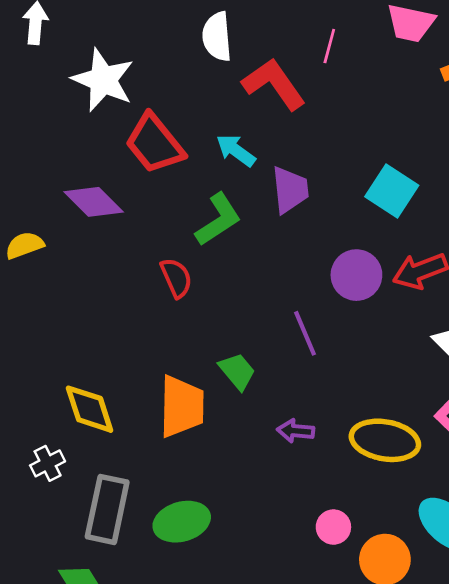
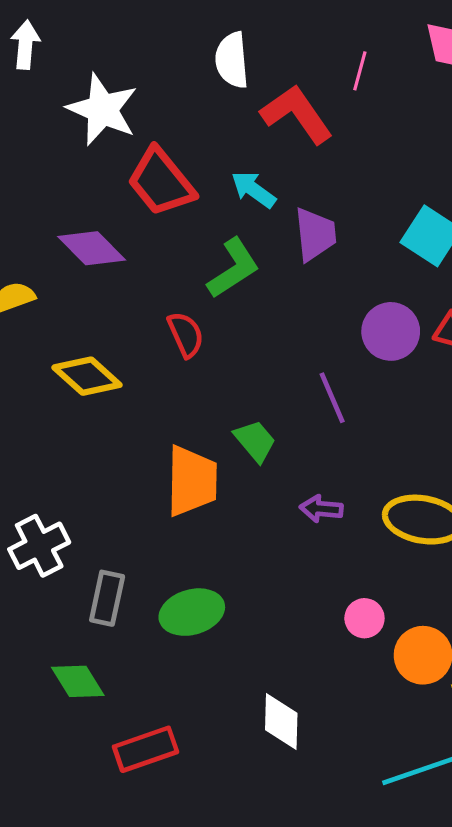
yellow diamond: (90, 409) -> (87, 376), moved, turned -30
white cross: (48, 463) -> (39, 546), size x1.5
gray rectangle: (107, 509) -> (107, 598), size x0.7

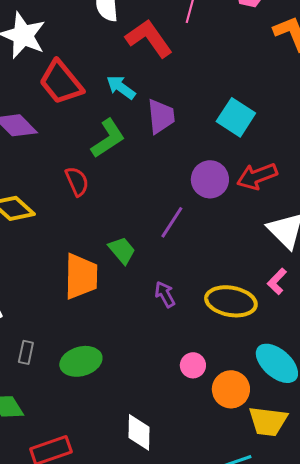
purple line: (332, 398) -> (172, 222), turned 56
purple arrow: (321, 509) -> (165, 294), turned 56
gray rectangle: (107, 598) -> (26, 352), size x0.7

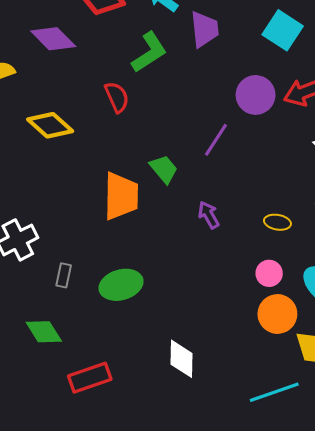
yellow ellipse: (231, 301) -> (277, 222), size x0.5
pink circle: (193, 365) -> (269, 273), moved

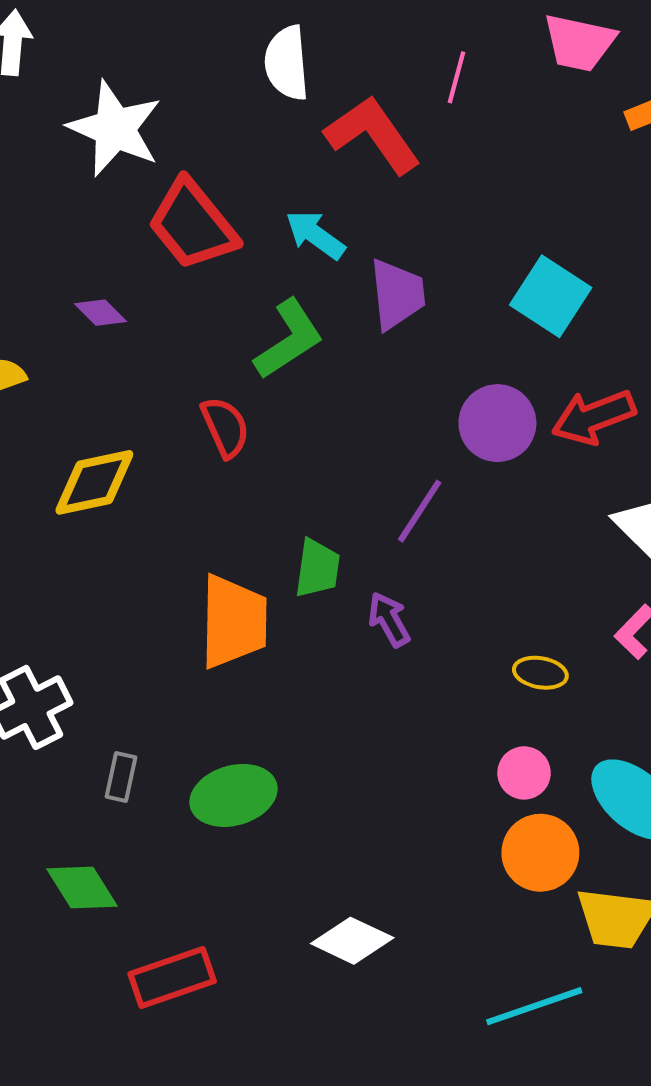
purple diamond: (53, 39) -> (101, 313), size x0.6
yellow diamond: (50, 125) -> (94, 482), turned -54
green trapezoid: (164, 169) -> (317, 568), turned 48
purple arrow: (209, 215) -> (389, 619), moved
white diamond: (181, 359) -> (352, 941), turned -66

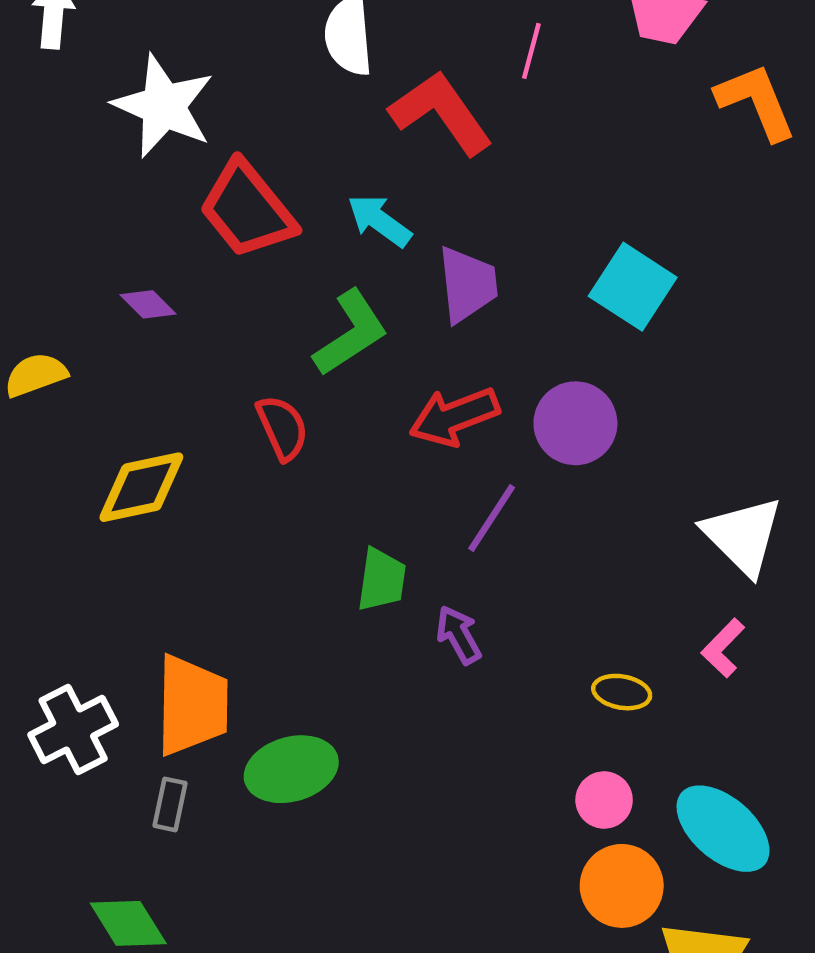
red arrow: (594, 417) -> (454, 417), moved
orange trapezoid: (233, 622) -> (192, 705), moved
green ellipse: (233, 795) -> (291, 769), moved

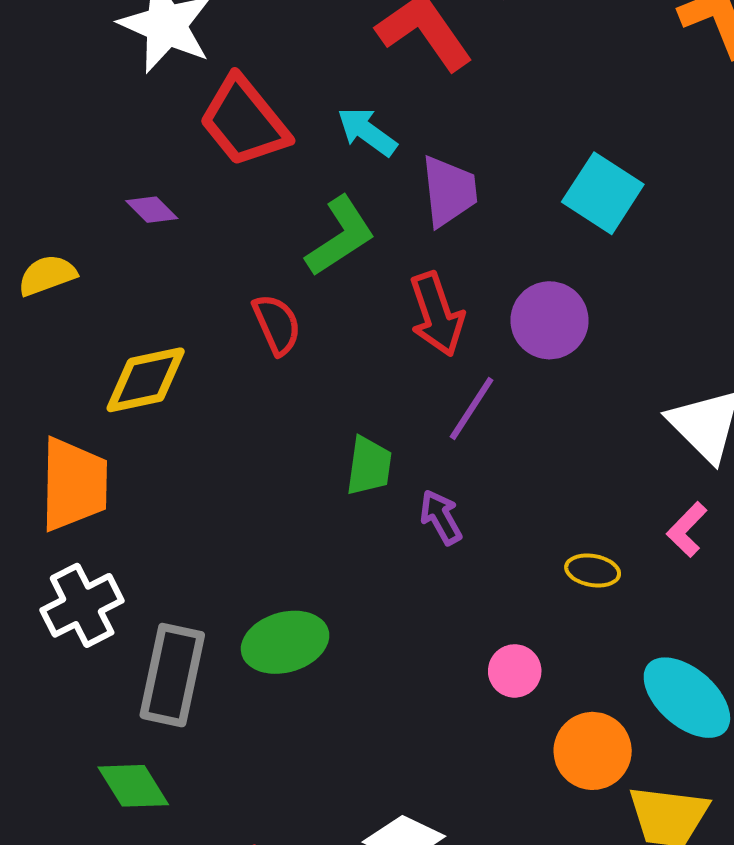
red arrow: (454, 417) -> (437, 314), turned -88
orange trapezoid: (192, 705) -> (74, 484), moved
pink circle: (604, 800) -> (515, 671), moved
gray rectangle: (170, 804) -> (172, 675), size x2.0

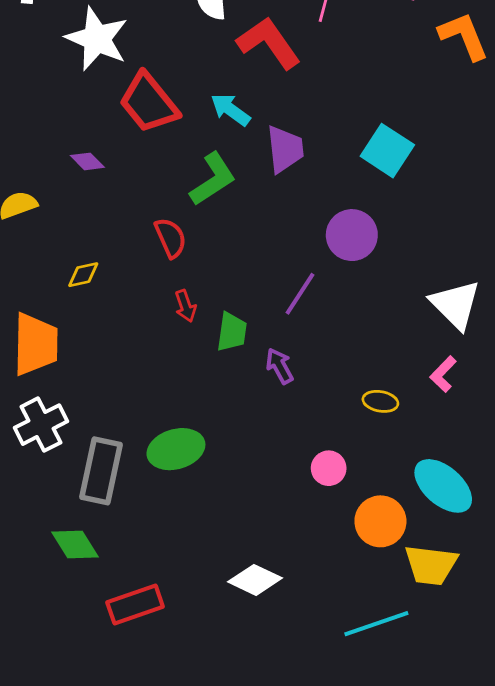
red arrow: (437, 314) -> (185, 306), moved, size x0.6
yellow diamond: (146, 380) -> (83, 275), size x0.6

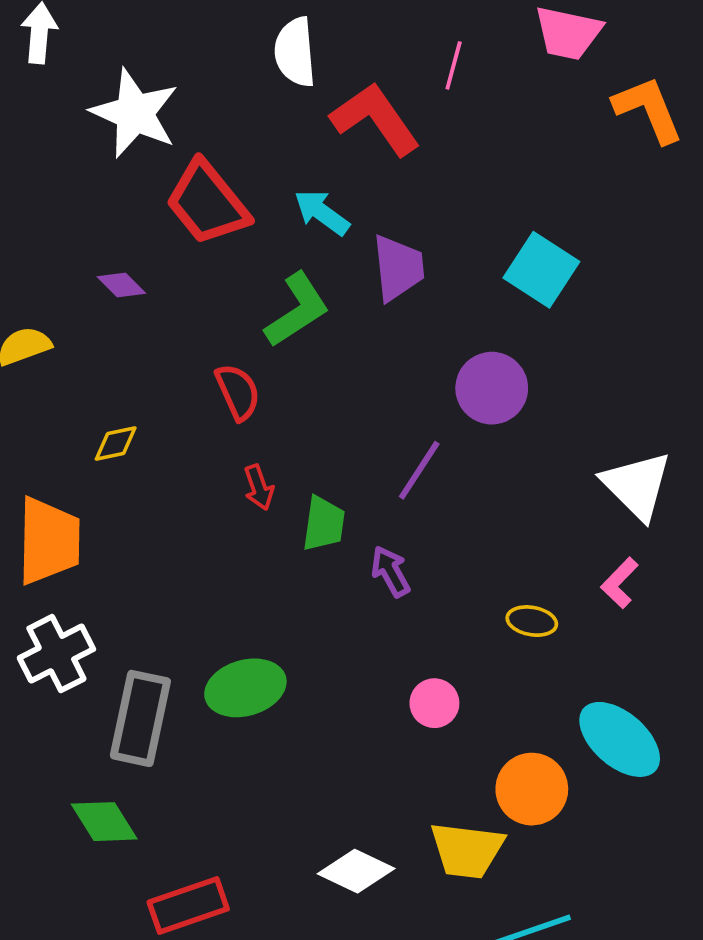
pink circle: (329, 468) -> (434, 703), moved
yellow trapezoid: (431, 565) -> (467, 850), moved

